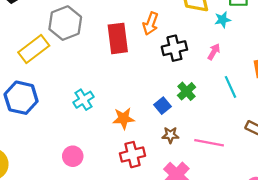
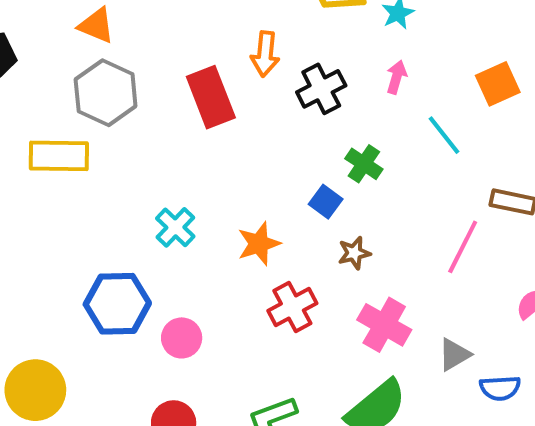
yellow rectangle: (34, 49) -> (59, 156), turned 52
blue hexagon: (21, 98) -> (117, 304), moved
pink line: (209, 143) -> (463, 247), moved, turned -60

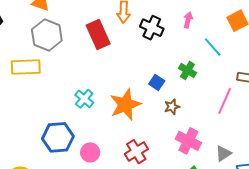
black cross: (321, 89) -> (152, 28), turned -35
green cross: (364, 164) -> (187, 70), moved
orange star: (259, 244) -> (125, 105), size x1.5
red cross: (292, 307) -> (136, 152), moved

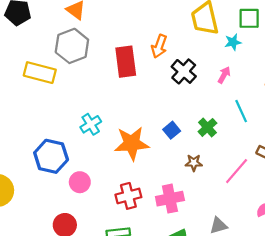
brown star: (172, 107) -> (194, 163), moved
pink cross: (188, 141) -> (170, 199), moved, turned 35

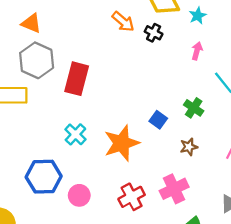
orange arrow: (159, 46) -> (123, 22), moved, turned -55
red rectangle: (126, 62) -> (77, 79), moved, turned 36
black cross: (184, 71) -> (154, 33), moved, size x0.7

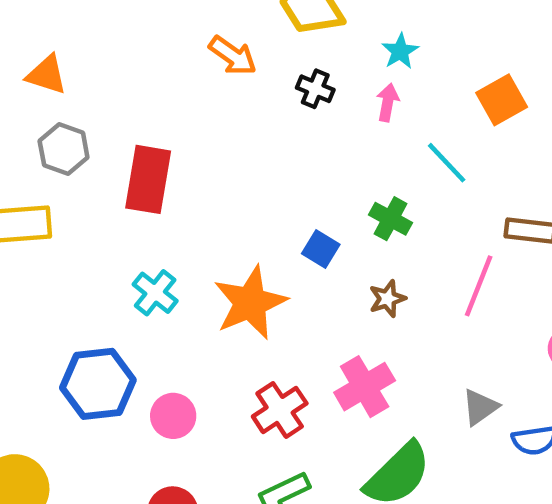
cyan star: (198, 16) -> (400, 51), moved
black cross: (154, 33) -> (315, 89), moved
gray hexagon: (37, 60) -> (64, 149), size x0.7

